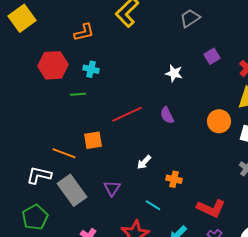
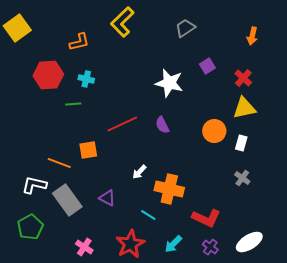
white star: (174, 73) -> (169, 83), size x1.6
orange cross: (174, 179) -> (169, 189), size x1.8
purple triangle: (112, 188) -> (107, 198), turned -36

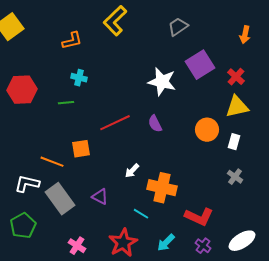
purple square: (207, 66) -> (200, 65), size x1.8
red hexagon: (48, 75) -> (22, 90), moved

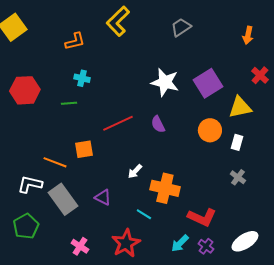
purple square: (200, 65) -> (208, 83), moved
red cross: (236, 77) -> (260, 75), moved
cyan arrow: (166, 243) -> (180, 243), moved

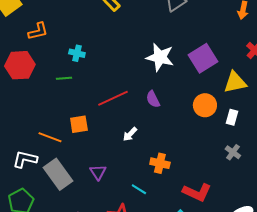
orange L-shape: (75, 41) -> (38, 31), moved
white arrow: (135, 171) -> (130, 134), moved
orange cross: (165, 188) -> (160, 163), size x0.7
purple triangle: (103, 197) -> (98, 172), turned 30

